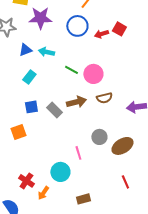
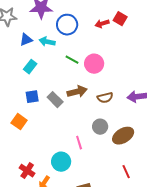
blue circle: (77, 26) -> (67, 25), moved
brown semicircle: (104, 98) -> (105, 98), moved
orange square: (18, 132) -> (19, 122), turned -35

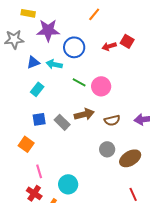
pink line: (79, 143) -> (39, 171), moved

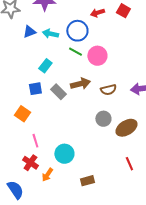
red arrow: (109, 46) -> (97, 13), moved
blue circle: (74, 47) -> (77, 31), moved
cyan rectangle: (37, 89) -> (45, 66), moved

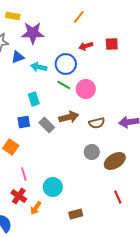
red square: (123, 11) -> (112, 44), turned -32
blue triangle: (29, 32) -> (18, 57), moved
cyan rectangle: (45, 66) -> (34, 99), turned -56

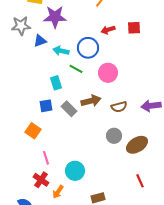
green line: (64, 85) -> (76, 69), moved

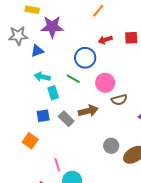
cyan arrow: (61, 51) -> (42, 77), moved
brown semicircle: (119, 107) -> (119, 100), moved
pink line: (46, 158) -> (57, 165), moved

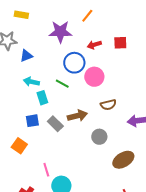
purple star: (52, 27) -> (60, 32), moved
pink circle: (105, 83) -> (94, 77), moved
gray circle: (111, 146) -> (99, 137), moved

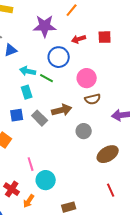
pink circle: (94, 77) -> (87, 78), moved
cyan arrow: (31, 82) -> (28, 71), moved

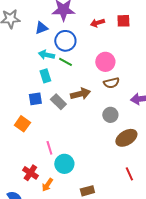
blue triangle: (11, 50) -> (41, 28), moved
blue circle: (59, 57) -> (65, 41), moved
gray circle: (84, 131) -> (110, 115), moved

